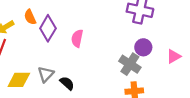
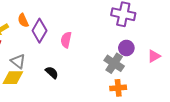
gray triangle: (46, 74) -> (18, 61), moved, turned -35
black semicircle: (67, 83) -> (52, 73), moved

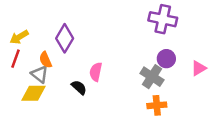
orange semicircle: (23, 20) -> (45, 60), moved
pink semicircle: (66, 40) -> (96, 72), moved

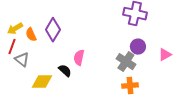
orange semicircle: (45, 60) -> (31, 35), moved
gray triangle: (39, 74) -> (22, 60), moved
yellow diamond: (34, 93) -> (42, 82), moved

